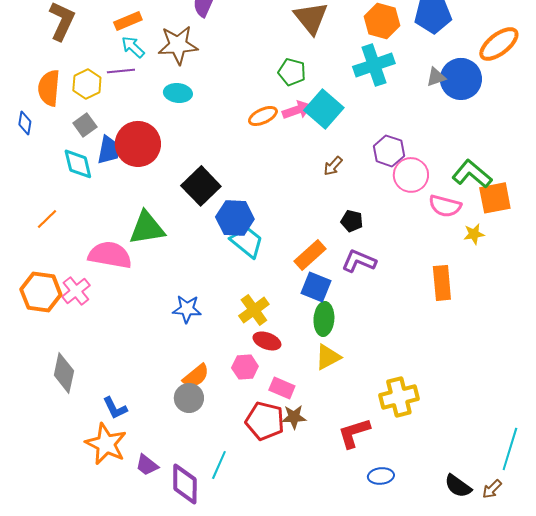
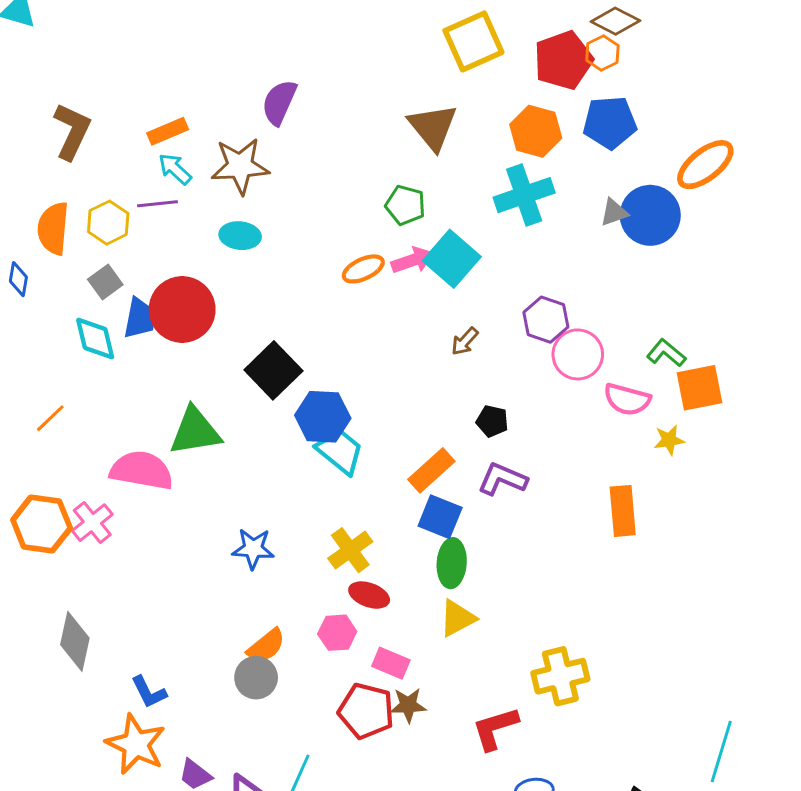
green L-shape: (472, 174) -> (666, 353), size x0.7

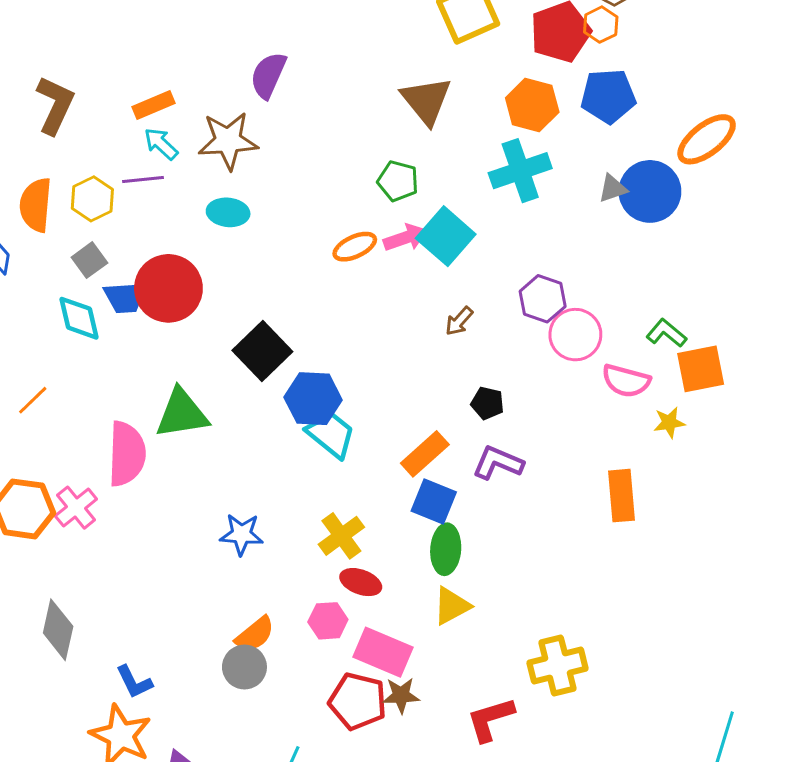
blue trapezoid: (140, 318) -> (125, 297), turned 75
pink semicircle: (142, 470) -> (127, 454), turned 82
pink rectangle: (391, 663) -> (383, 652), size x1.5

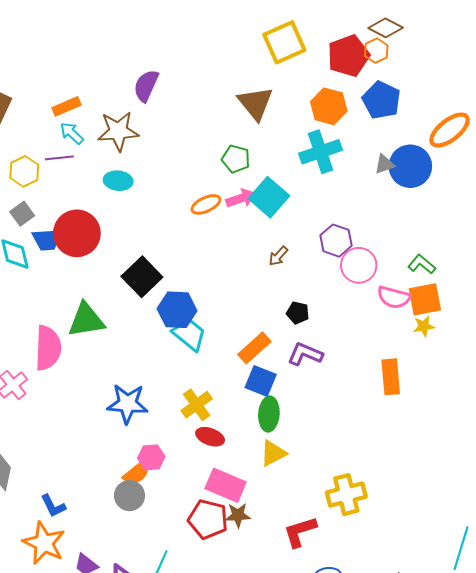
blue pentagon: (608, 96) -> (381, 100), turned 30
orange square: (701, 369) -> (425, 299), moved
blue star: (241, 534) -> (127, 404), size x1.4
pink hexagon: (328, 621) -> (151, 457), moved

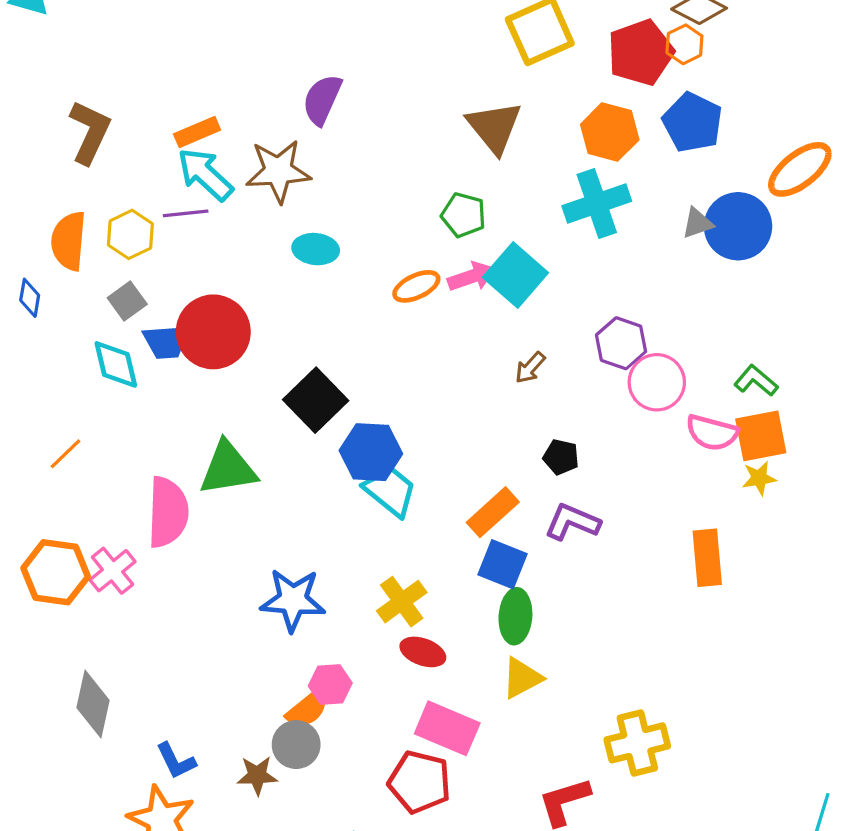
cyan arrow: (72, 133) -> (205, 174), size x1.5
cyan ellipse: (118, 181) -> (316, 249), moved
brown star: (238, 515) -> (257, 775), moved

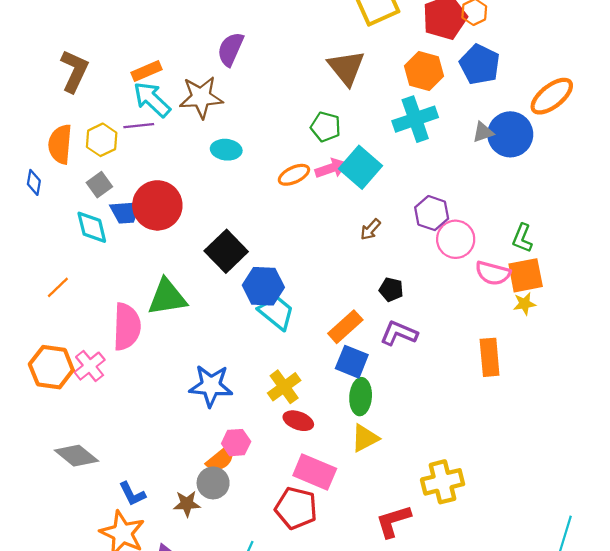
green L-shape: (756, 381) -> (522, 238), turned -108
gray diamond: (93, 704) -> (76, 456), turned -63

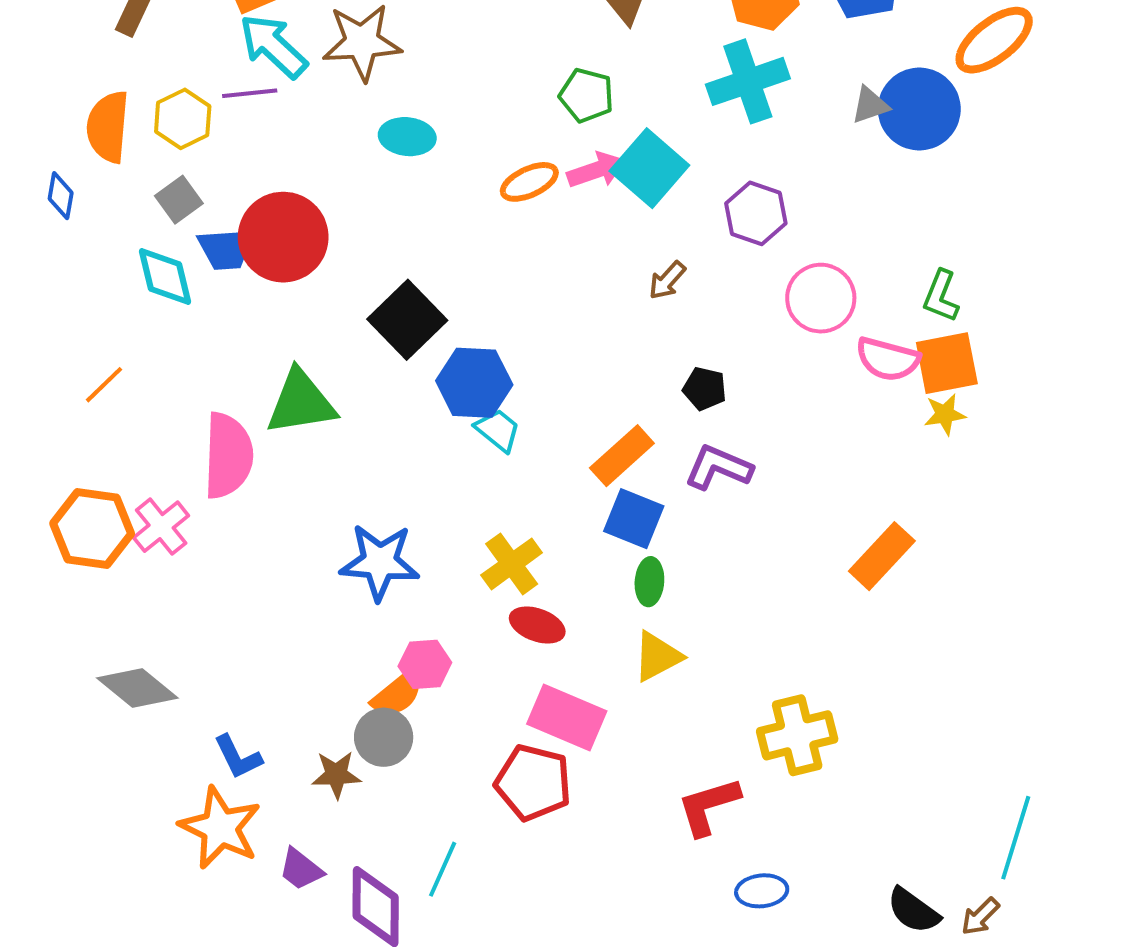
purple hexagon: (432, 213) -> (756, 213), moved
cyan trapezoid: (276, 312) -> (498, 430), size x0.7
orange rectangle: (490, 357) -> (882, 556), moved, turned 48
green ellipse: (361, 397) -> (649, 582), size x0.7

